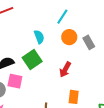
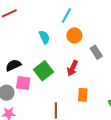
gray rectangle: (89, 42) -> (96, 52), moved
green square: (32, 60) -> (44, 71), moved

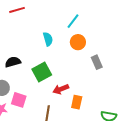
red arrow: (72, 68) -> (61, 89), moved, turned 35
pink square: (23, 83) -> (19, 100), moved

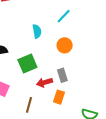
orange circle: (78, 42) -> (65, 45), moved
gray rectangle: (97, 62) -> (62, 75), moved

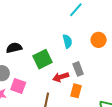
cyan semicircle: (37, 31) -> (67, 41), moved
orange circle: (65, 45) -> (99, 40), moved

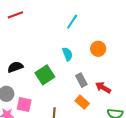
red arrow: (61, 77) -> (103, 88), moved, turned 56
orange rectangle: (76, 91) -> (82, 102), turned -56

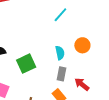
cyan semicircle: (67, 54) -> (60, 53), moved
gray rectangle: (81, 80) -> (61, 74), turned 32

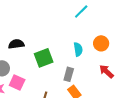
gray rectangle: (61, 74) -> (69, 74), moved
red arrow: (82, 84) -> (106, 71), moved

